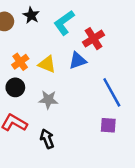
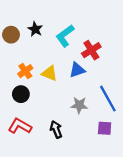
gray star: (48, 100) -> (79, 105), moved
black arrow: (47, 139) -> (56, 129), moved

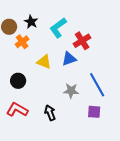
orange cross: (25, 71) -> (22, 42), moved

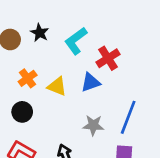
orange cross: (22, 42) -> (28, 78), moved
blue line: (97, 85) -> (128, 117), turned 50

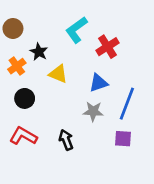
black star: (40, 33) -> (39, 52), moved
orange cross: (28, 78) -> (17, 66), moved
blue triangle: (91, 82) -> (98, 83), moved

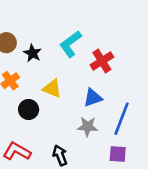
black star: (39, 52) -> (32, 53), moved
black circle: (25, 98) -> (29, 109), moved

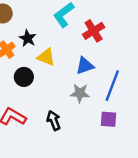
black star: (32, 53) -> (28, 38), moved

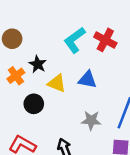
red cross: (94, 31) -> (105, 40), moved, turned -30
blue triangle: (85, 66) -> (87, 80), moved, turned 30

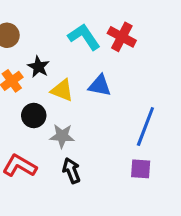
cyan L-shape: (75, 40) -> (84, 37), turned 92
gray star: (91, 120) -> (62, 136), moved

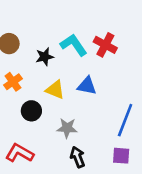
black star: (38, 67) -> (45, 57), moved, turned 30
gray star: (62, 136) -> (67, 128), moved
black arrow: (71, 171) -> (78, 157), moved

